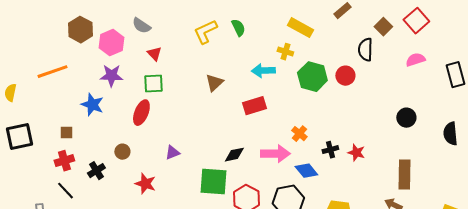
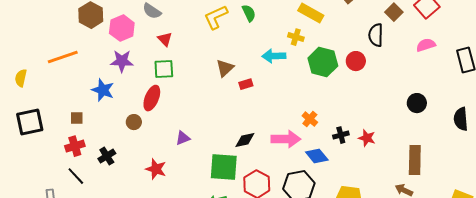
red rectangle: (254, 106) -> (246, 84), moved, size x0.6
brown circle: (122, 152) -> (134, 122), moved

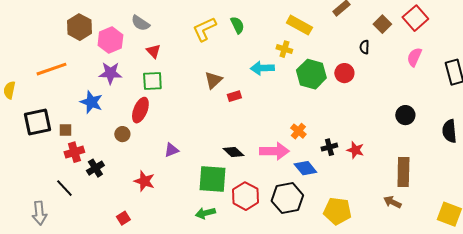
black semicircle: (376, 35) -> (364, 47), size x0.6
pink semicircle: (426, 45) -> (414, 57), turned -48
black square: (30, 122) -> (37, 122), moved
black diamond: (245, 140) -> (233, 152), turned 55
red cross: (75, 146) -> (74, 152), moved

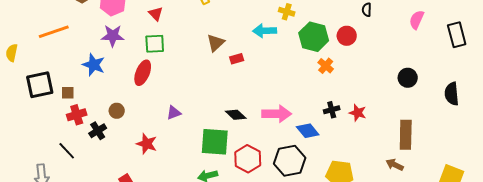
orange cross: (298, 131) -> (326, 66), moved
brown circle: (122, 134) -> (117, 111), moved

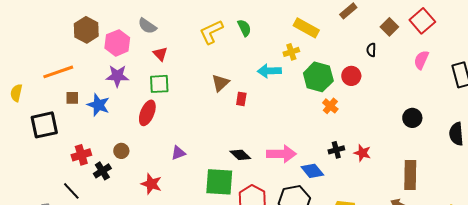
yellow cross: (287, 12) -> (291, 52), turned -35
red rectangle: (237, 59) -> (241, 99), turned -64
brown square: (68, 93) -> (72, 98), moved

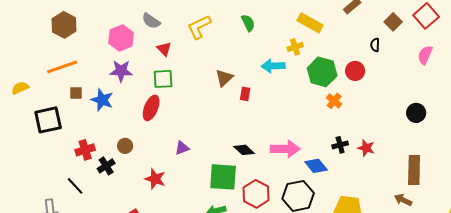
brown hexagon: (86, 30) -> (64, 25), moved
yellow L-shape: (211, 32) -> (199, 27), moved
yellow semicircle: (16, 93) -> (20, 88), turned 54

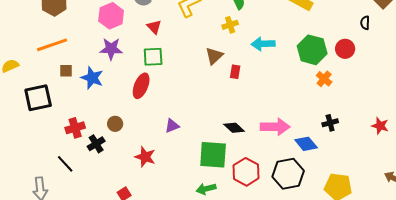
yellow cross: (295, 47) -> (230, 25), moved
red star: (366, 148) -> (380, 126), moved

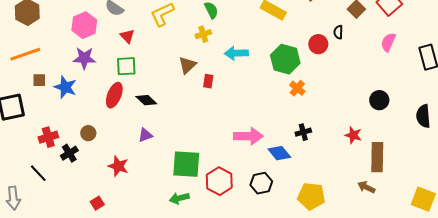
red circle: (345, 49) -> (318, 44), moved
black diamond: (234, 128) -> (146, 100), moved
black hexagon: (288, 174) -> (261, 183), size x0.7

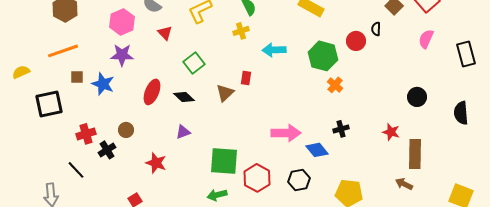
brown triangle: (187, 65) -> (225, 93), moved
green square: (126, 66) -> (194, 63), moved, turned -35

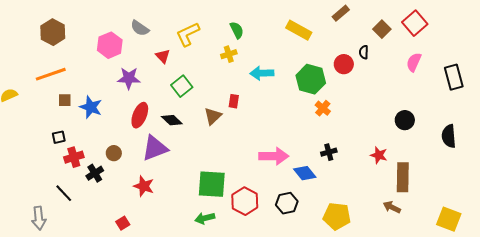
red triangle: (165, 33) -> (163, 56), moved
purple star: (122, 55) -> (129, 78), moved
black square: (49, 104) -> (59, 137), moved, size x0.5
purple triangle: (183, 132) -> (155, 148), moved, size x1.8

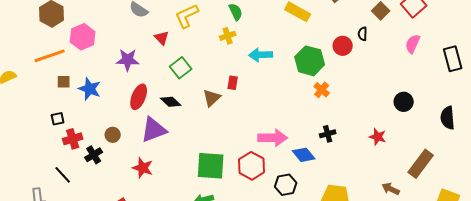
pink hexagon: (110, 45) -> (83, 37), moved
brown rectangle: (403, 177) -> (421, 164), moved, turned 36
red hexagon: (245, 201) -> (252, 166), moved

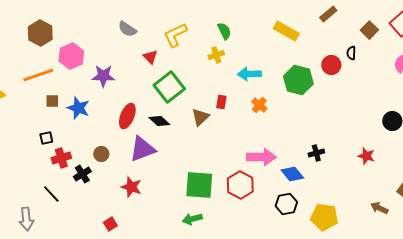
purple star: (128, 60) -> (103, 76), moved
green square: (181, 68) -> (169, 87), size x1.4
orange cross: (322, 90) -> (259, 105), moved
black hexagon: (286, 185) -> (286, 204), moved

